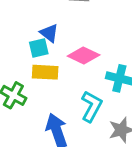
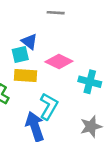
cyan L-shape: (91, 106) -> (49, 106), moved

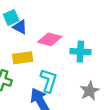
cyan square: (20, 55) -> (11, 17), moved

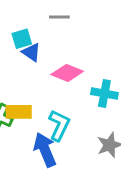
yellow rectangle: (23, 58) -> (19, 112), moved

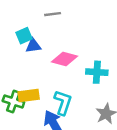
blue triangle: (31, 52) -> (33, 46), turned -35

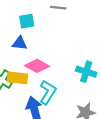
blue triangle: (33, 46) -> (20, 43), moved
pink diamond: (64, 59) -> (37, 66), moved

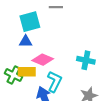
cyan square: (27, 21) -> (30, 22), size x1.5

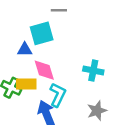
cyan square: (30, 22) -> (42, 33), moved
pink diamond: (43, 60) -> (44, 70), turned 50

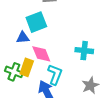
yellow rectangle: (26, 84) -> (27, 67), turned -66

